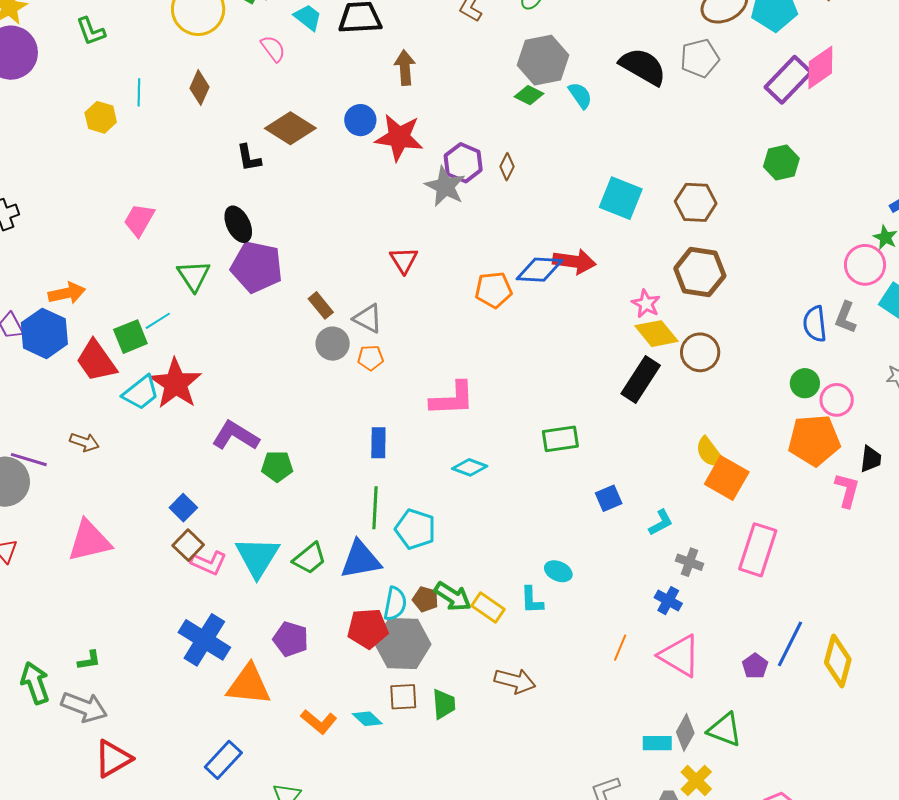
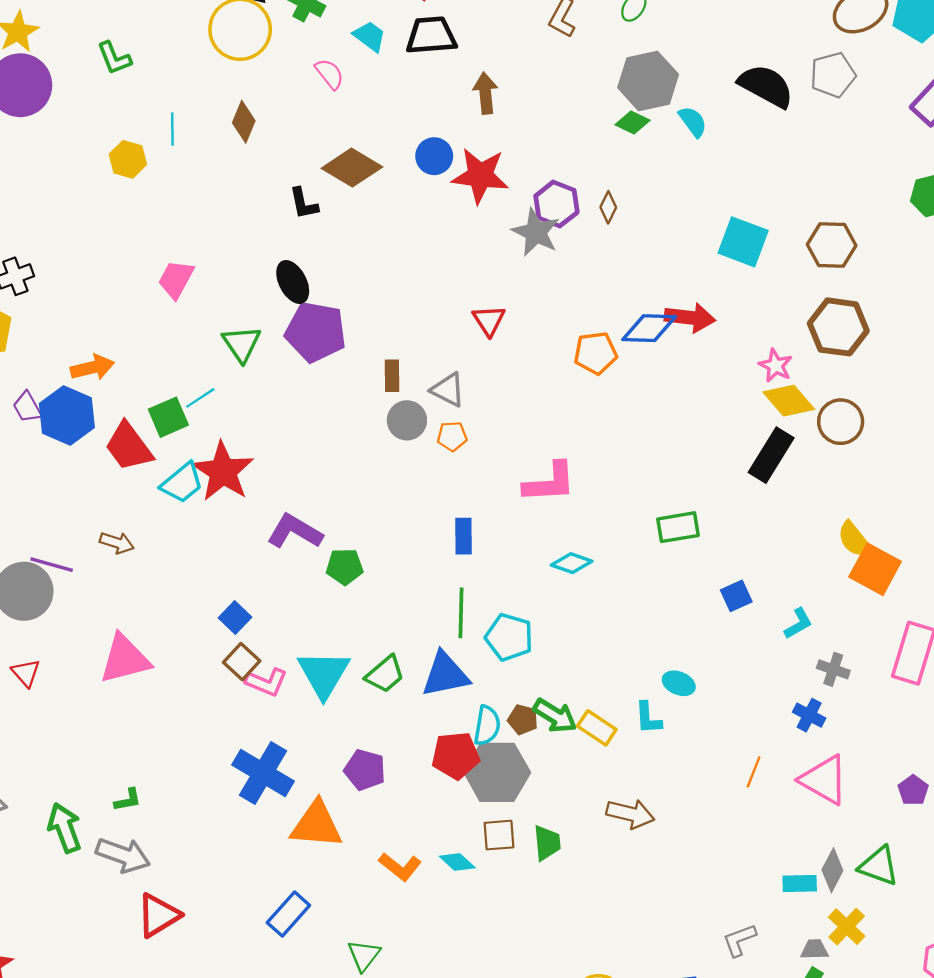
brown rectangle: (321, 305) -> (392, 376), turned 40

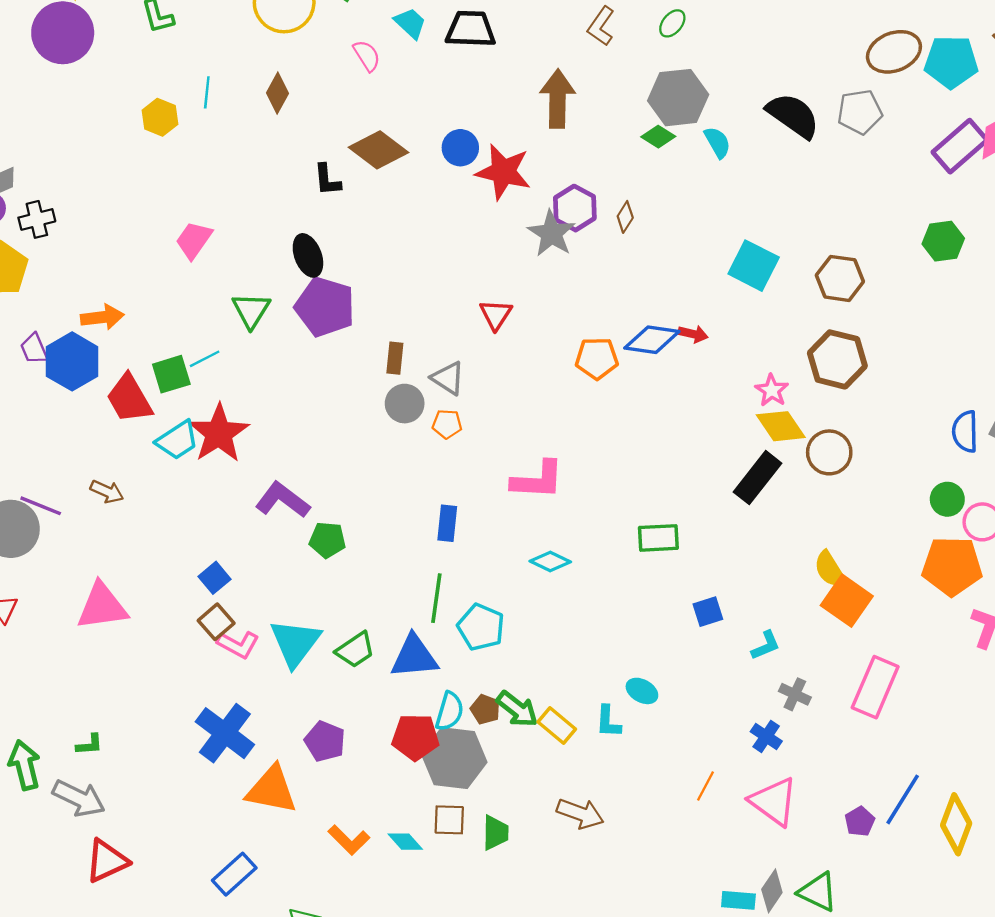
brown arrow: (485, 93) -> (558, 99), moved, size x1.4
red arrow: (690, 318) -> (693, 334), size x0.6

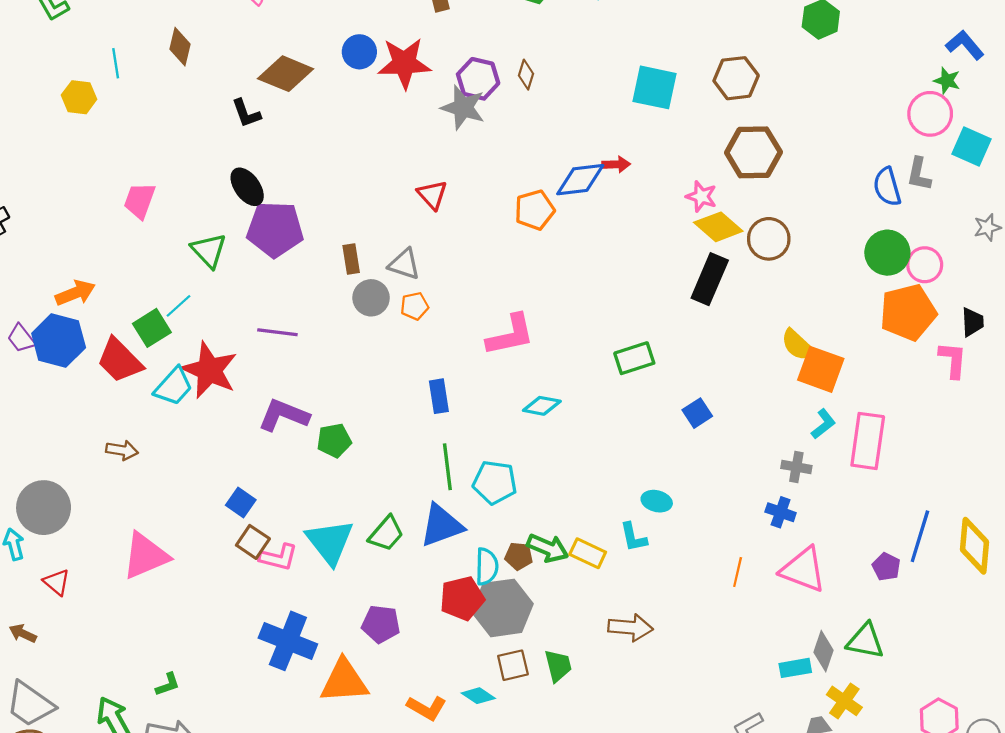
green circle: (947, 499) -> (887, 253), size x1.4
purple line: (41, 506) -> (277, 332), moved
cyan L-shape: (766, 645) -> (823, 424), moved

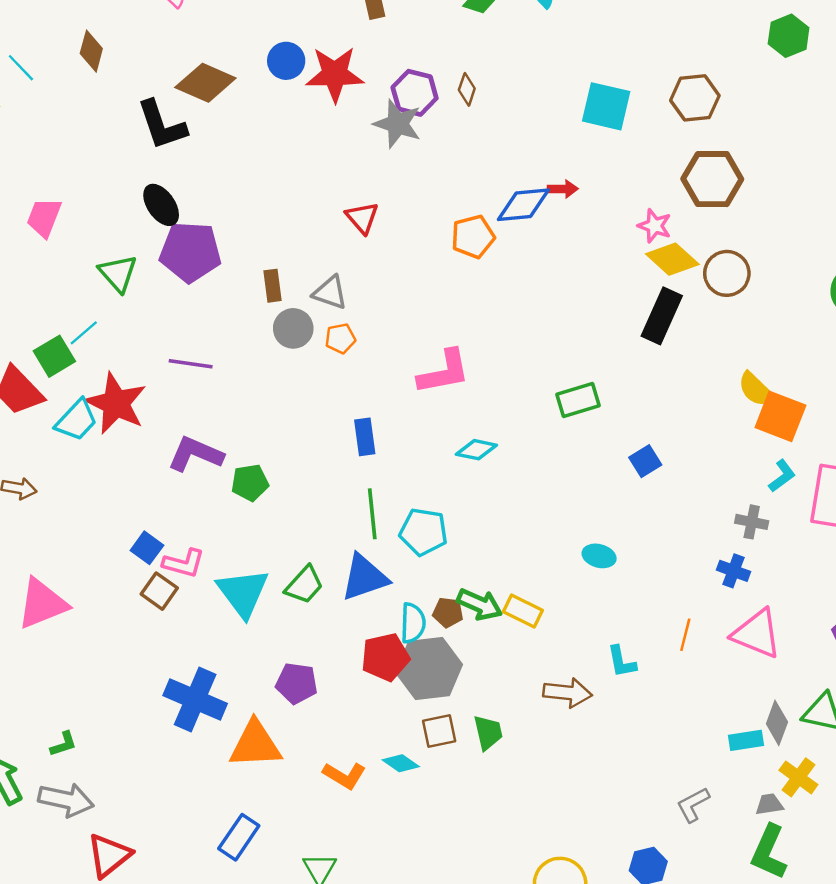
cyan line: (116, 63) -> (21, 68), turned -36
black L-shape: (246, 113) -> (162, 125), size x1.6
cyan L-shape: (633, 537) -> (622, 662), moved
pink L-shape: (278, 557) -> (184, 563), moved

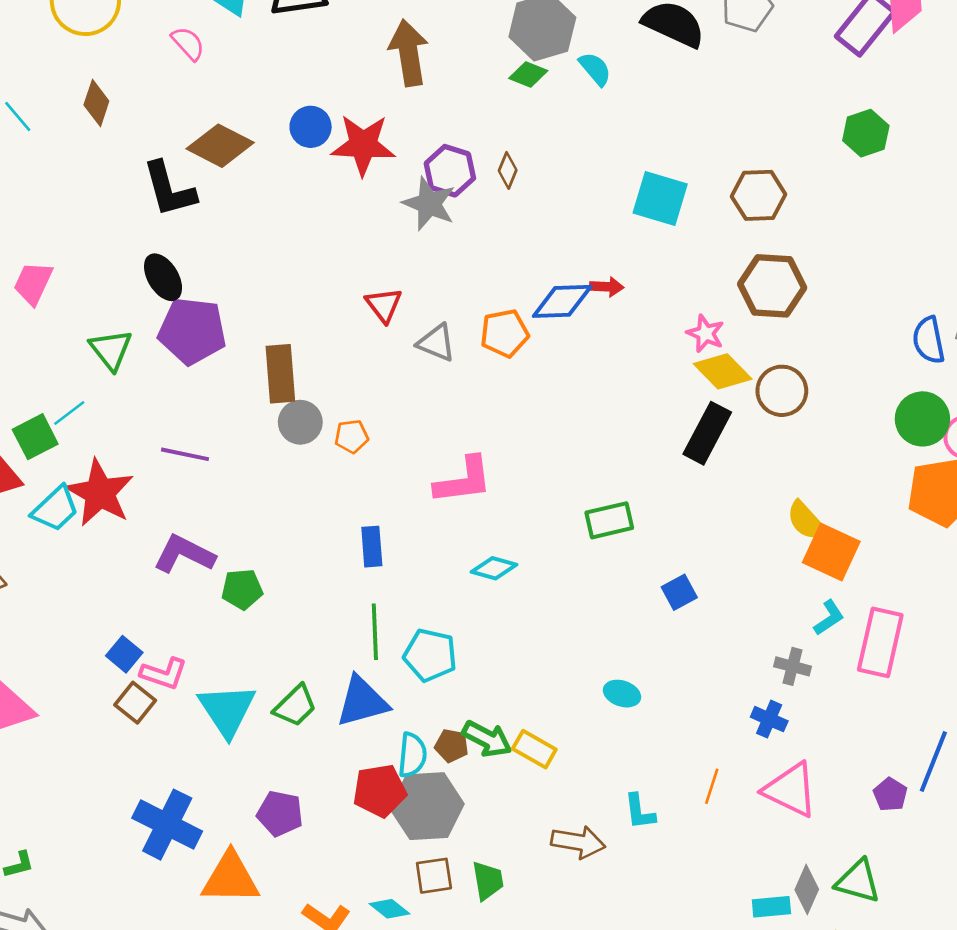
brown rectangle: (273, 286) -> (280, 374), size x1.6
gray triangle: (330, 293) -> (436, 343), moved

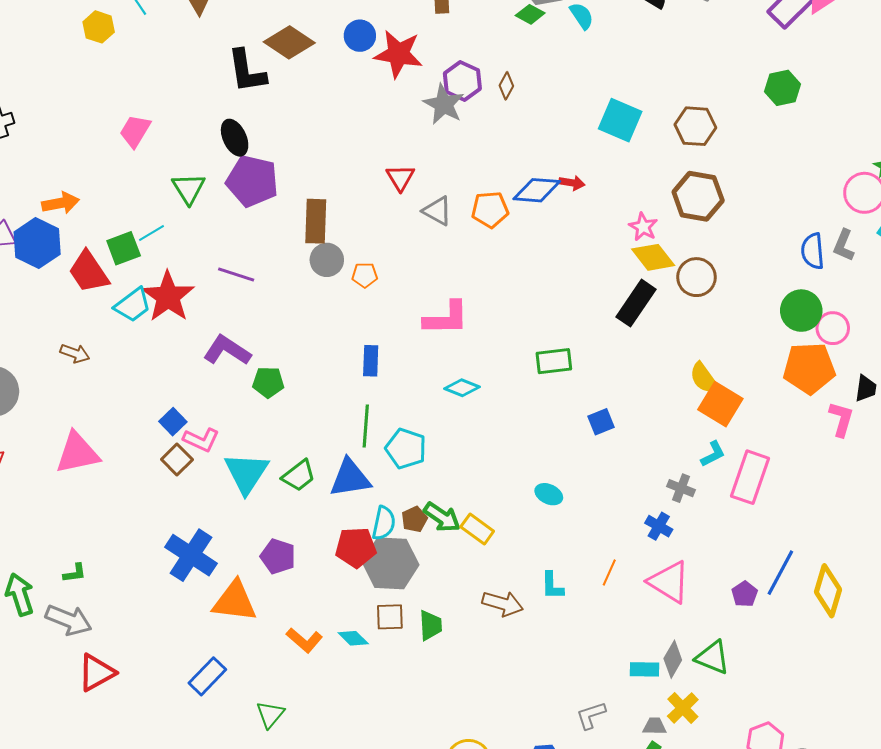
brown pentagon: (452, 746) -> (414, 519), turned 30

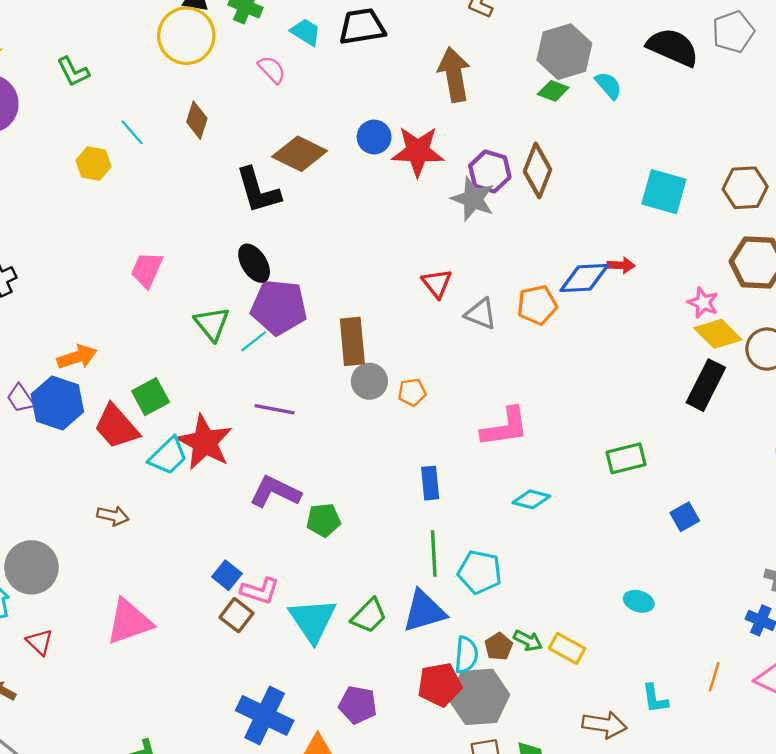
brown diamond: (506, 86) -> (538, 170), size x1.8
cyan line: (152, 233) -> (254, 341), moved
green arrow: (442, 517) -> (528, 641), size x0.7

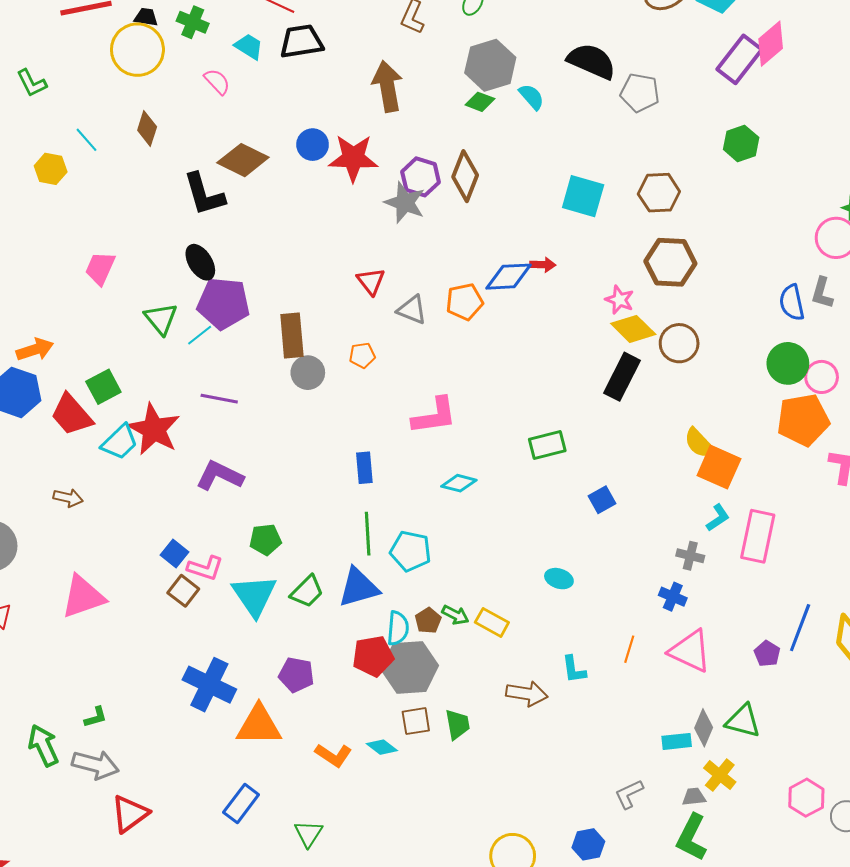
gray pentagon: (733, 32) -> (640, 93), moved, turned 30
orange pentagon: (412, 392) -> (362, 355), moved
green pentagon: (323, 520) -> (265, 540), moved

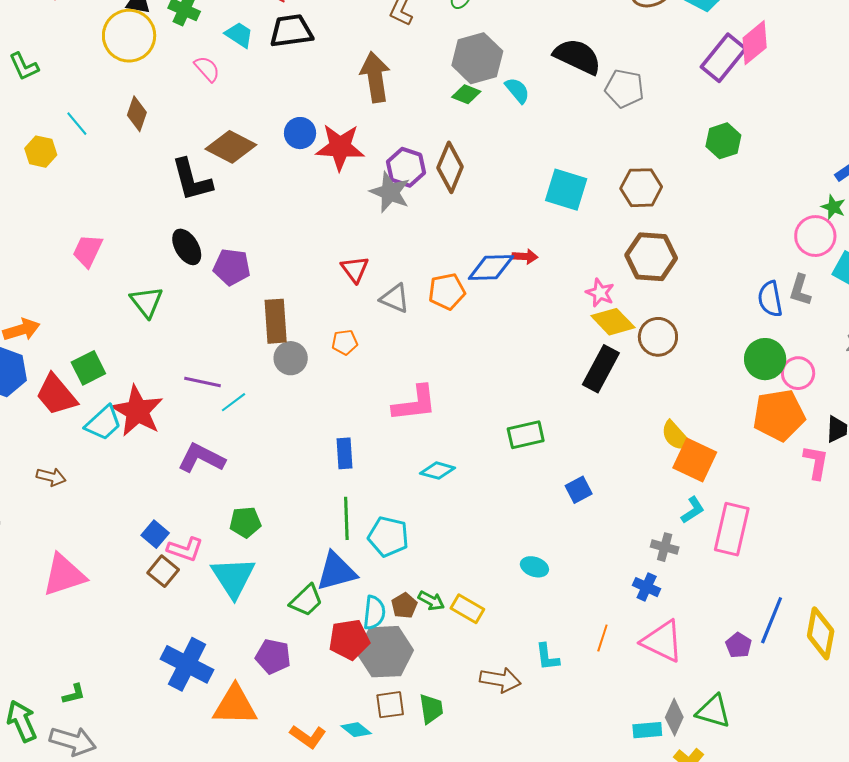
purple pentagon: (223, 303) -> (232, 267), moved, size x0.7
cyan line: (200, 335) -> (233, 402), moved
green trapezoid: (307, 591) -> (306, 600), moved

